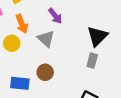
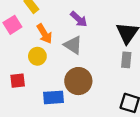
brown circle: (45, 72) -> (78, 81), size x1.5

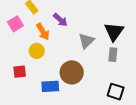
purple arrow: (79, 19) -> (60, 20), moved
gray triangle: (73, 45) -> (86, 41), moved, turned 42

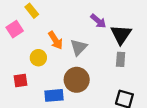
purple arrow: (60, 20) -> (98, 21), moved
orange arrow: (43, 32) -> (55, 40), moved
gray triangle: (86, 41) -> (79, 47), moved

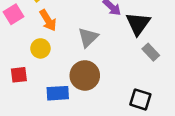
orange arrow: (55, 40) -> (48, 20), moved
gray rectangle: (121, 59) -> (151, 52), moved, turned -48

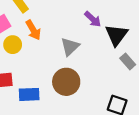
yellow circle: (40, 48) -> (13, 45), moved
blue rectangle: (58, 93) -> (29, 94), moved

